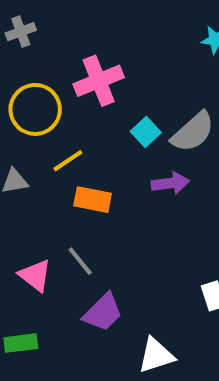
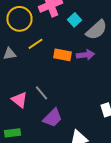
cyan square: (146, 132) -> (74, 20), moved
orange rectangle: (93, 200) -> (62, 55), moved

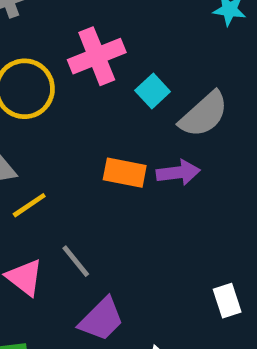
yellow line: (36, 44) -> (29, 205), moved

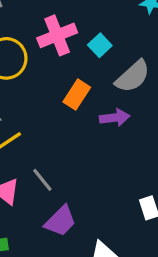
cyan square: (153, 91) -> (100, 45), moved
orange rectangle: (125, 173) -> (77, 95), moved, turned -68

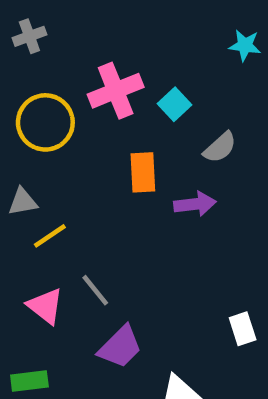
gray semicircle: (133, 76) -> (220, 147), size x0.7
orange rectangle: (77, 95) -> (143, 172), turned -36

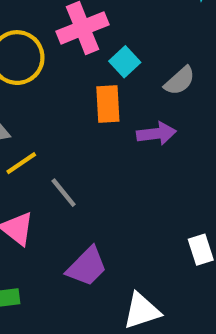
cyan square: (175, 104) -> (125, 62), moved
gray line: (95, 290) -> (64, 193), moved

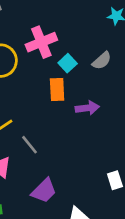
gray semicircle: (180, 81) -> (102, 61), moved

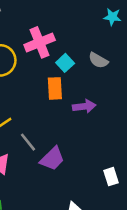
gray semicircle: (102, 61) -> (98, 60), turned 72
purple trapezoid: (44, 191) -> (52, 159), moved

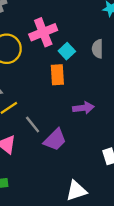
gray semicircle: (98, 60) -> (98, 49), turned 60
purple arrow: (84, 106) -> (83, 108), moved

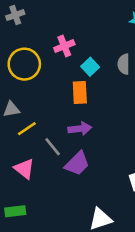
pink cross: (43, 32) -> (64, 46), size x0.7
purple arrow: (83, 108) -> (80, 129), moved

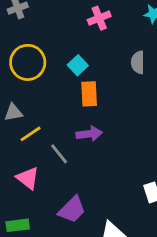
pink cross: (64, 46) -> (99, 18), moved
cyan square: (90, 67) -> (78, 65), moved
purple trapezoid: (77, 164) -> (72, 210), moved

